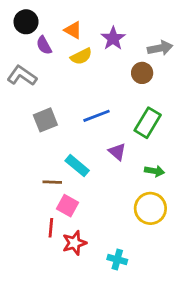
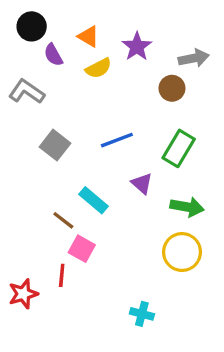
gray square: (45, 120) -> (55, 145), turned -30
green arrow: (155, 171) -> (187, 207), size x1.4
brown line: (52, 182) -> (63, 220), turned 36
red star: (74, 243) -> (23, 294), moved

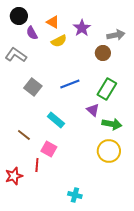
purple triangle: (142, 184) -> (93, 110), moved
brown line: (63, 220) -> (24, 135), moved
cyan cross: (142, 314) -> (75, 195), moved

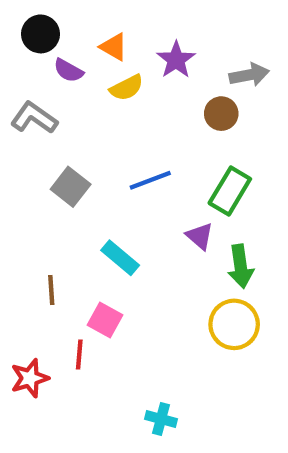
purple semicircle: (32, 33) -> (68, 71), turned -32
green arrow: (112, 124) -> (241, 266), turned 72
brown line: (24, 135) -> (51, 290), turned 48

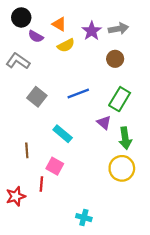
gray arrow: (249, 75) -> (118, 29), moved

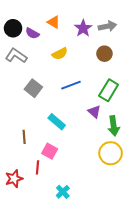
black circle: (21, 17) -> (13, 28), moved
yellow semicircle: (66, 45) -> (60, 54), moved
cyan cross: (84, 218) -> (63, 192), moved, turned 32

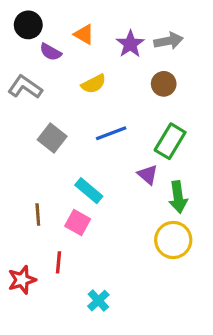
black circle: (13, 28) -> (28, 25), moved
pink square: (50, 151) -> (78, 222), moved

